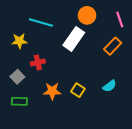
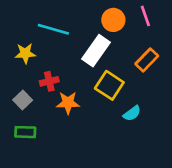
pink line: (120, 19) -> (145, 16), moved
cyan semicircle: (110, 86) -> (132, 113), moved
yellow square: (78, 90) -> (109, 85), moved, size x1.5
orange star: (52, 91) -> (68, 103), moved

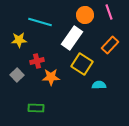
cyan semicircle: (132, 113) -> (99, 85), turned -144
green rectangle: (25, 132) -> (36, 108), moved

